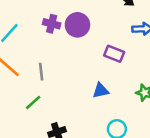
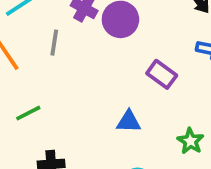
gray line: (41, 72) -> (54, 43), moved

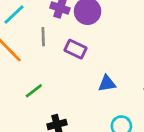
purple rectangle: (162, 74) -> (76, 49), moved

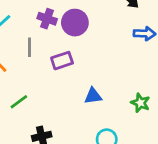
purple rectangle: (76, 49) -> (62, 61), turned -45

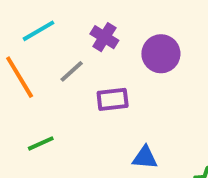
purple circle: (75, 23) -> (161, 54), moved
gray line: (29, 47) -> (72, 71), turned 36

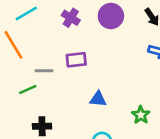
purple circle: (161, 54) -> (111, 16), moved
gray line: (72, 71) -> (44, 71), moved, turned 42

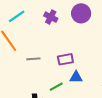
purple rectangle: (76, 60) -> (65, 59), moved
green line: (28, 89) -> (56, 87), moved

